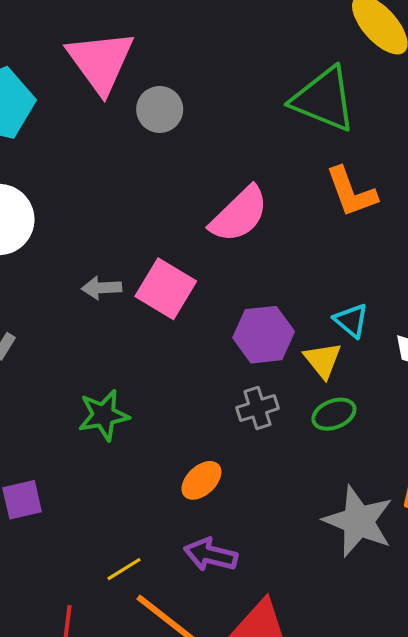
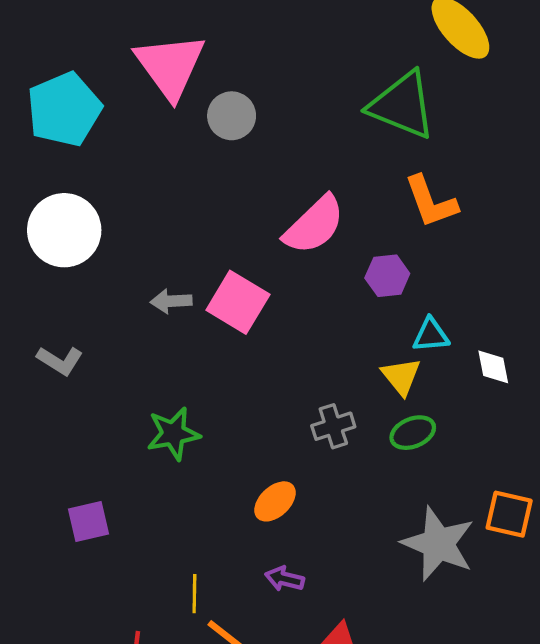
cyan triangle: (351, 320) -> (431, 335), turned -45
purple hexagon: (264, 335) -> (387, 276), moved, size x0.7
purple arrow: (211, 555) -> (285, 579), size x0.7
yellow line: (124, 569) -> (194, 594), turned -57

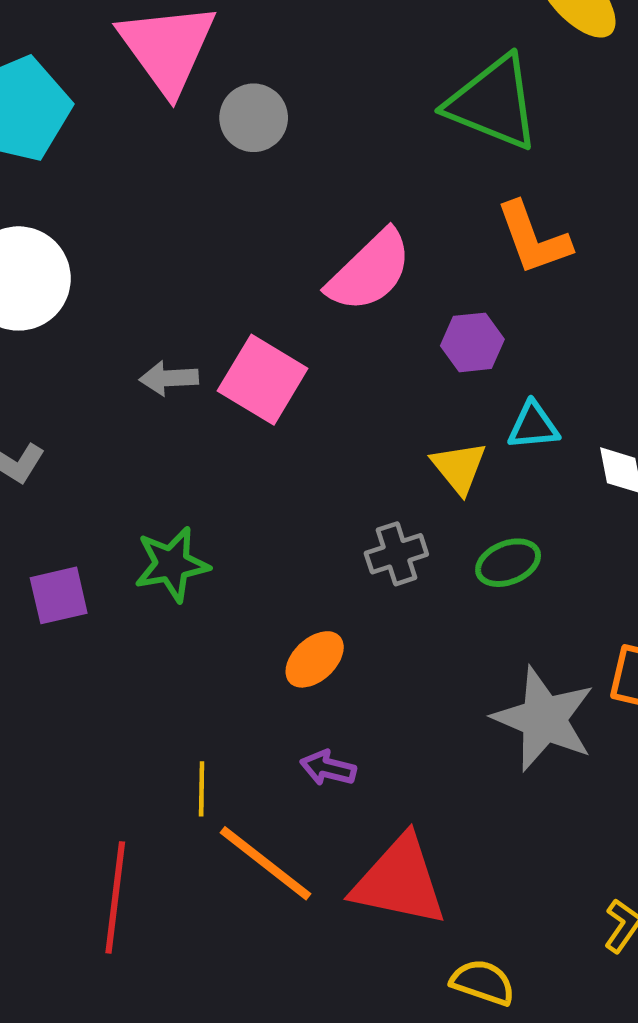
yellow triangle: (401, 376) -> (459, 467), moved
purple square: (89, 522) -> (59, 595), moved

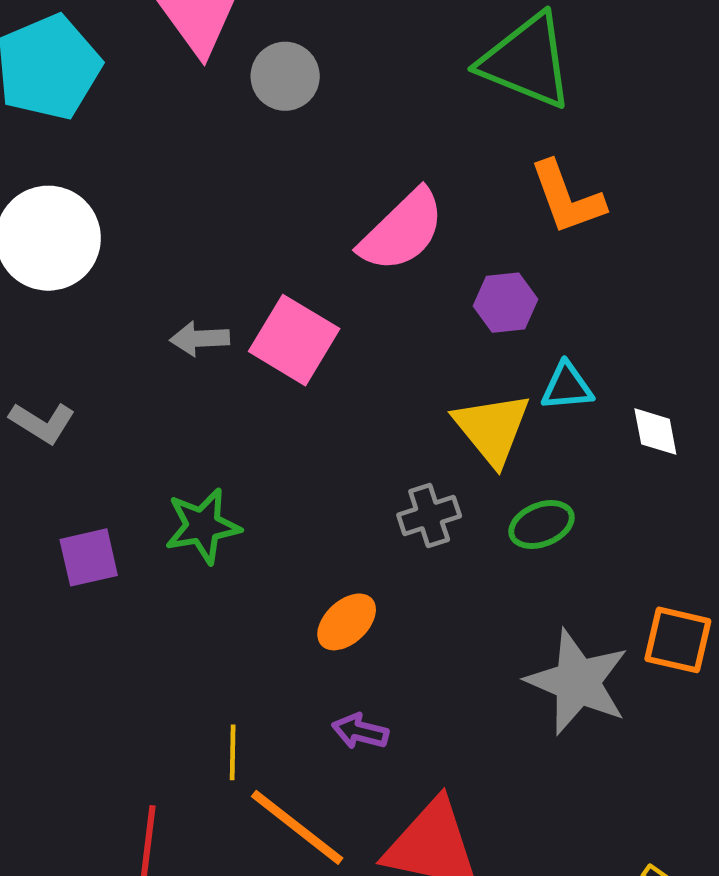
yellow triangle: (459, 467) -> (492, 429), size x1.4

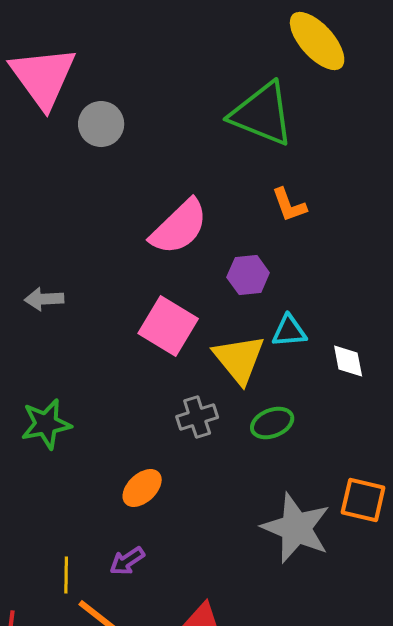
orange L-shape: (567, 198) -> (289, 205), size x0.7
pink square: (294, 340) -> (168, 326), moved
purple arrow: (360, 731) -> (127, 561), moved, turned -48

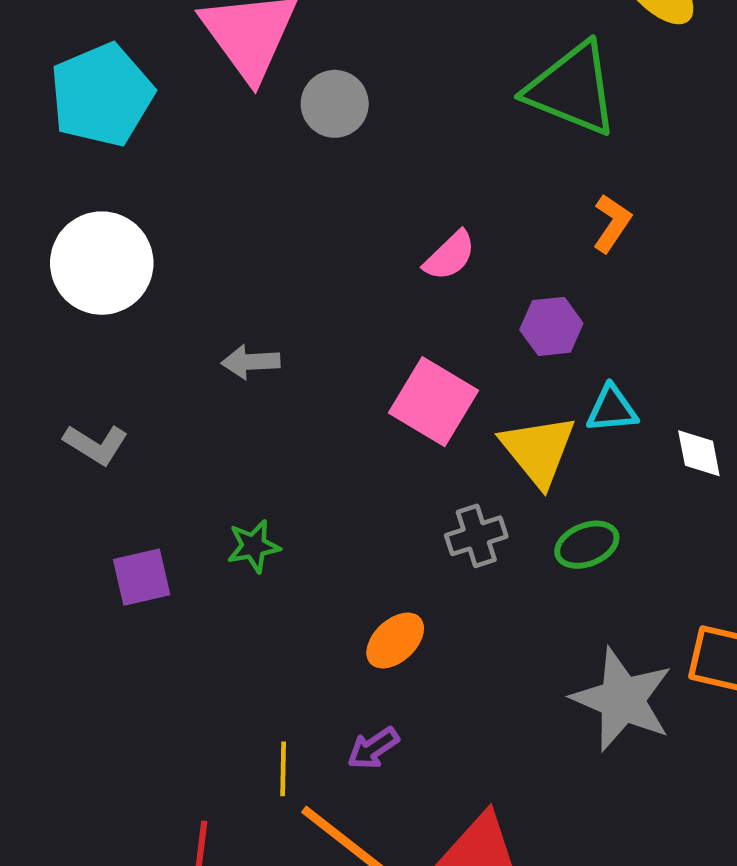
orange L-shape: (289, 205) -> (612, 223), turned -126
pink semicircle: (179, 227) -> (450, 256), size x0.6
green star: (46, 424) -> (254, 546), size x0.7

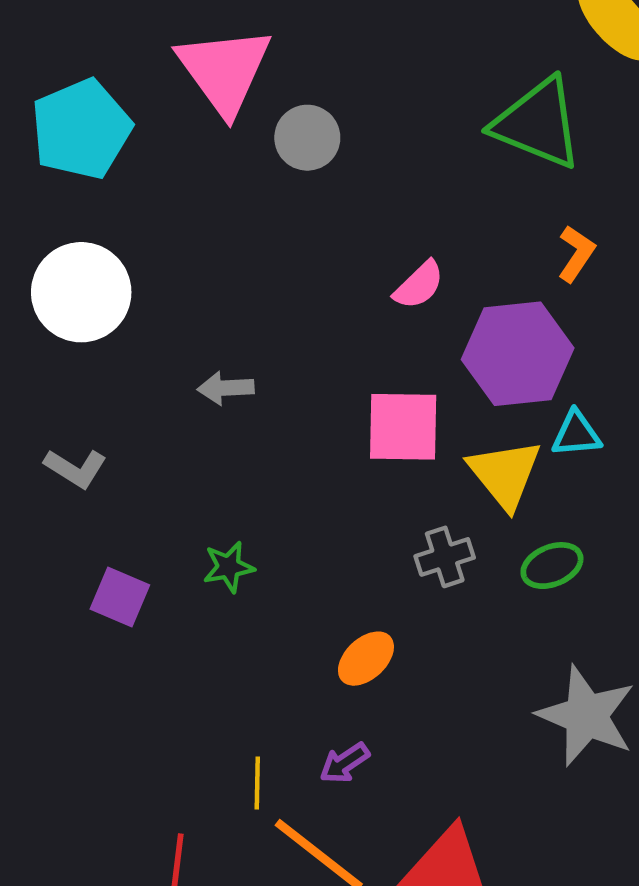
purple hexagon: (551, 326) -> (518, 354), size x1.8
pink square: (433, 402) -> (403, 427), turned -30
purple square: (142, 577) -> (120, 597), turned 36

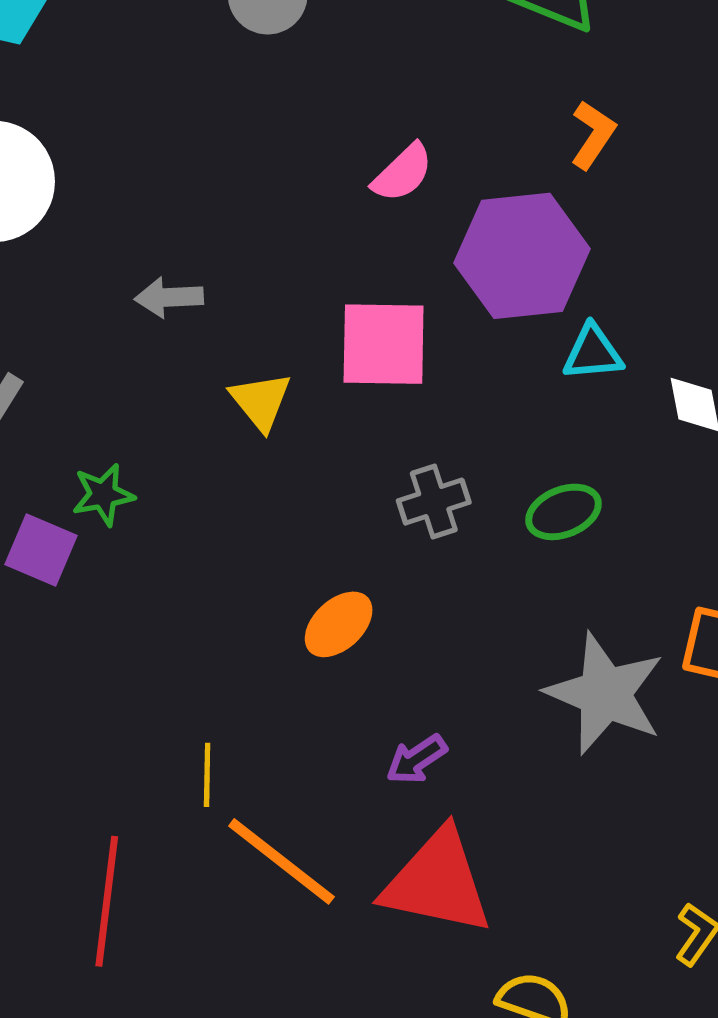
yellow triangle: (505, 474) -> (261, 401), moved, size x0.7
green star: (229, 567) -> (103, 495), moved
purple arrow: (344, 763) -> (416, 759), moved

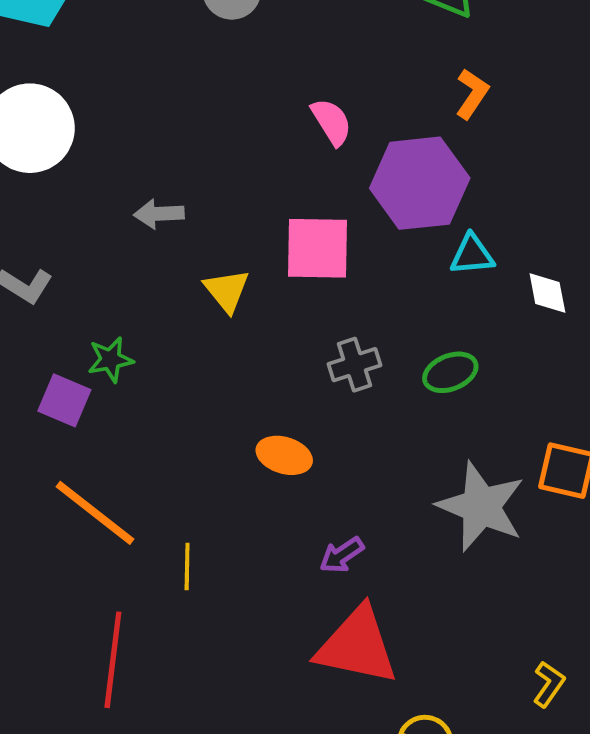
pink semicircle: (403, 173) -> (331, 122), turned -78
orange ellipse: (339, 624) -> (284, 455), turned 60
orange line: (281, 861) -> (95, 513), moved

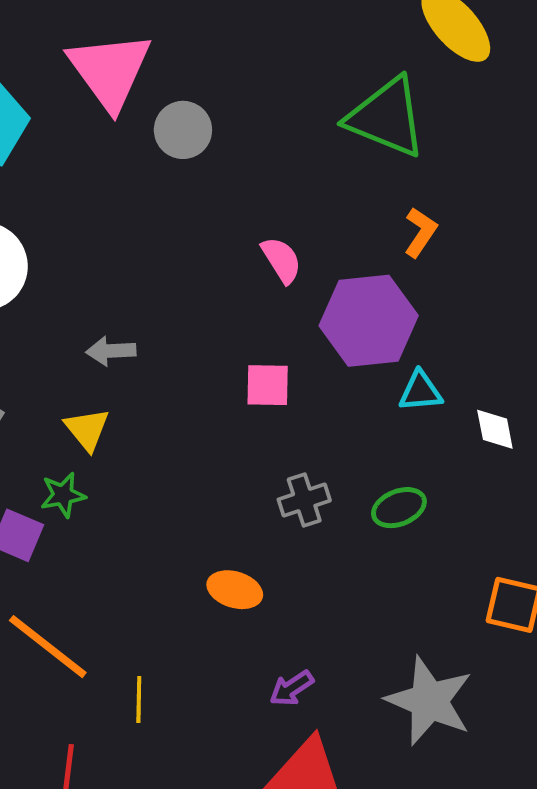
pink square: (317, 248) -> (268, 385), size x0.7
yellow triangle: (227, 290) -> (87, 429), moved
gray star: (481, 506) -> (429, 701), moved

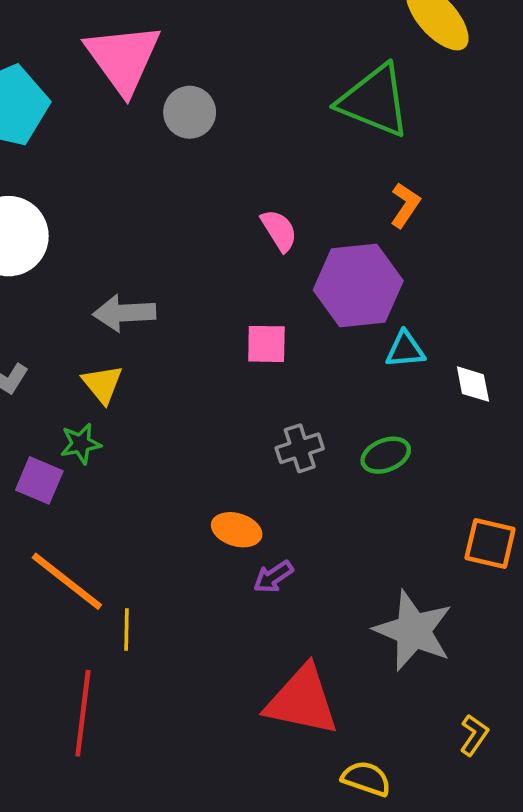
gray arrow: (111, 351) -> (124, 313), size x1.4
purple arrow: (292, 688) -> (273, 577), moved
yellow line: (139, 700) -> (127, 629), moved

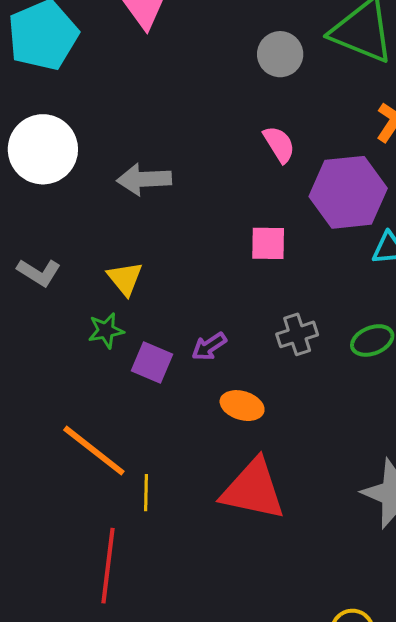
gray circle: (190, 112) -> (280, 54), moved
gray arrow: (124, 313) -> (144, 179), moved
purple square: (39, 480) -> (152, 362), moved
purple arrow: (273, 577) -> (209, 346), moved
red triangle: (302, 701) -> (253, 490), moved

